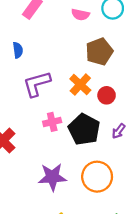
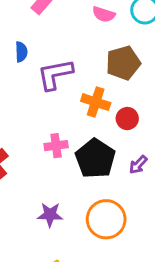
purple L-shape: (37, 84) -> (55, 74), moved
orange cross: (80, 85) -> (96, 102), turned -30
purple star: (52, 177) -> (50, 215), size x0.7

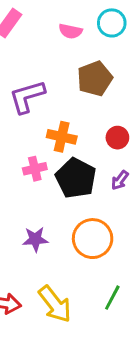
orange cross: (96, 102) -> (62, 137), moved
red circle: (127, 119) -> (117, 138), moved

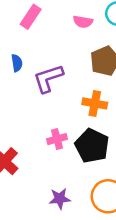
orange cross: (62, 137) -> (95, 103), moved

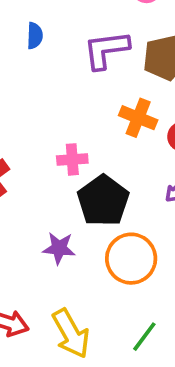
purple L-shape: (48, 78) -> (106, 50), moved
black pentagon: (92, 146) -> (103, 201), moved

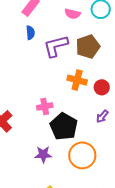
blue semicircle: (35, 36) -> (30, 33), moved

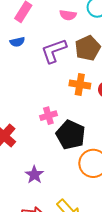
blue semicircle: (30, 33) -> (17, 42), moved, turned 88
purple star: (43, 154) -> (34, 175), moved, turned -30

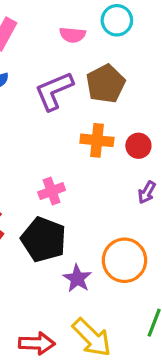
black pentagon: (71, 135) -> (44, 239), moved
purple star: (34, 175) -> (77, 278), moved

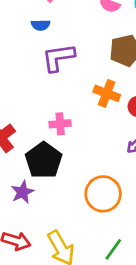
purple L-shape: (54, 91) -> (58, 58), moved
purple star: (77, 278) -> (22, 192), moved

